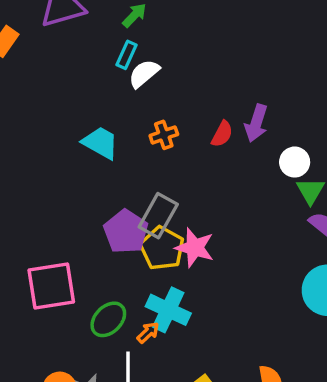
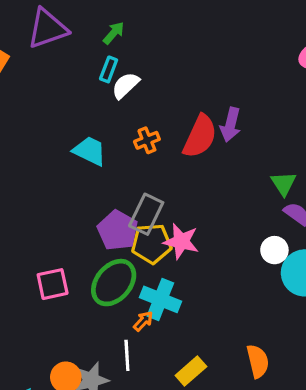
red semicircle: (222, 134) -> (200, 136), size x1.8
white circle: (295, 162) -> (274, 250), moved
yellow pentagon: (162, 248) -> (152, 244), turned -30
pink square: (51, 286) -> (53, 284), size x0.7
green ellipse: (108, 319) -> (114, 283), moved, size x1.4

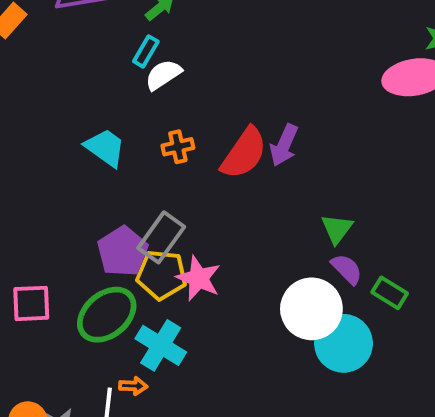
white circle: (274, 250) -> (311, 309), size x1.8
orange arrow: (143, 321) -> (133, 386), moved, turned 40

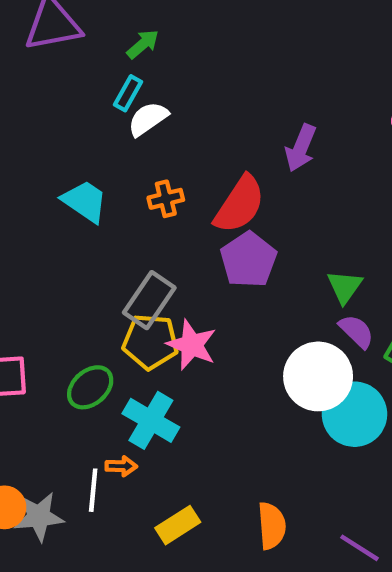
purple arrow: (284, 145) -> (301, 148), moved
purple pentagon: (123, 251) -> (248, 260), moved
green ellipse: (107, 315) -> (90, 387), size x0.7

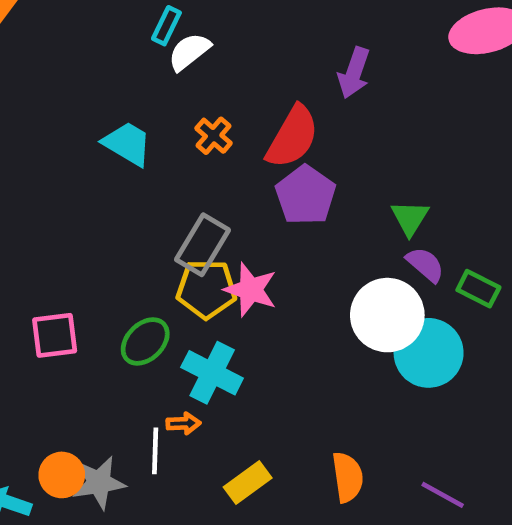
orange cross: (166, 199) -> (214, 136), turned -32

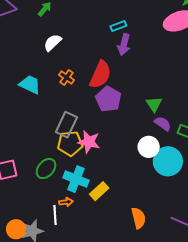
cyan rectangle: (166, 26) -> (118, 26), moved, turned 49
white circle: (387, 315) -> (149, 147), size x0.7
yellow rectangle: (248, 483) -> (99, 191), moved

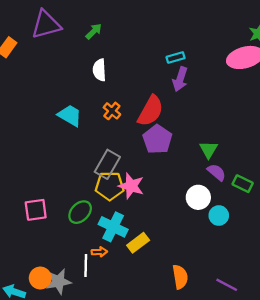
white semicircle: (53, 43) -> (99, 70), turned -54
cyan circle: (168, 161) -> (219, 215), size x0.6

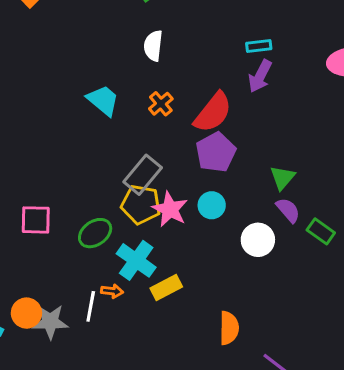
cyan circle: (219, 215) -> (212, 205), moved
orange semicircle: (180, 277) -> (229, 328), moved

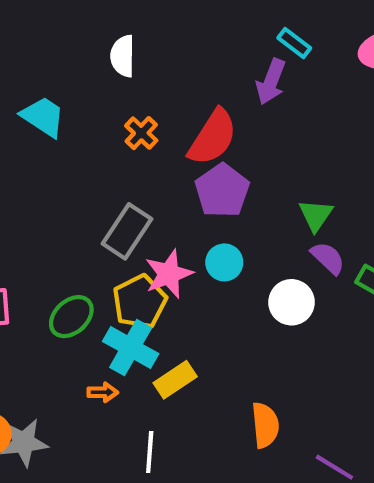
cyan rectangle: (259, 46) -> (294, 43), moved, turned 50
cyan trapezoid: (103, 100) -> (43, 117), moved
yellow pentagon: (141, 204) -> (140, 302), moved, turned -30
pink star: (170, 209) -> (169, 274), turned 30
white line: (91, 306) -> (150, 452), moved

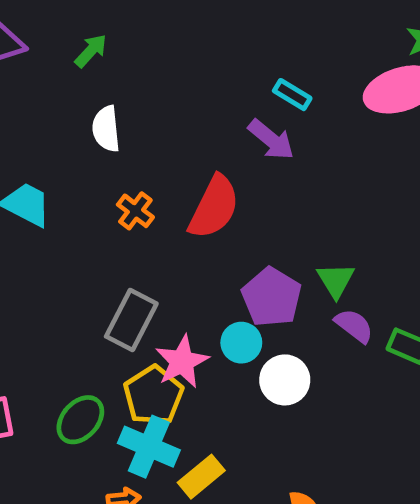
purple arrow: (271, 82) -> (271, 140), turned -66
purple pentagon: (222, 191) -> (272, 297), moved
white circle: (292, 302) -> (285, 380), moved

